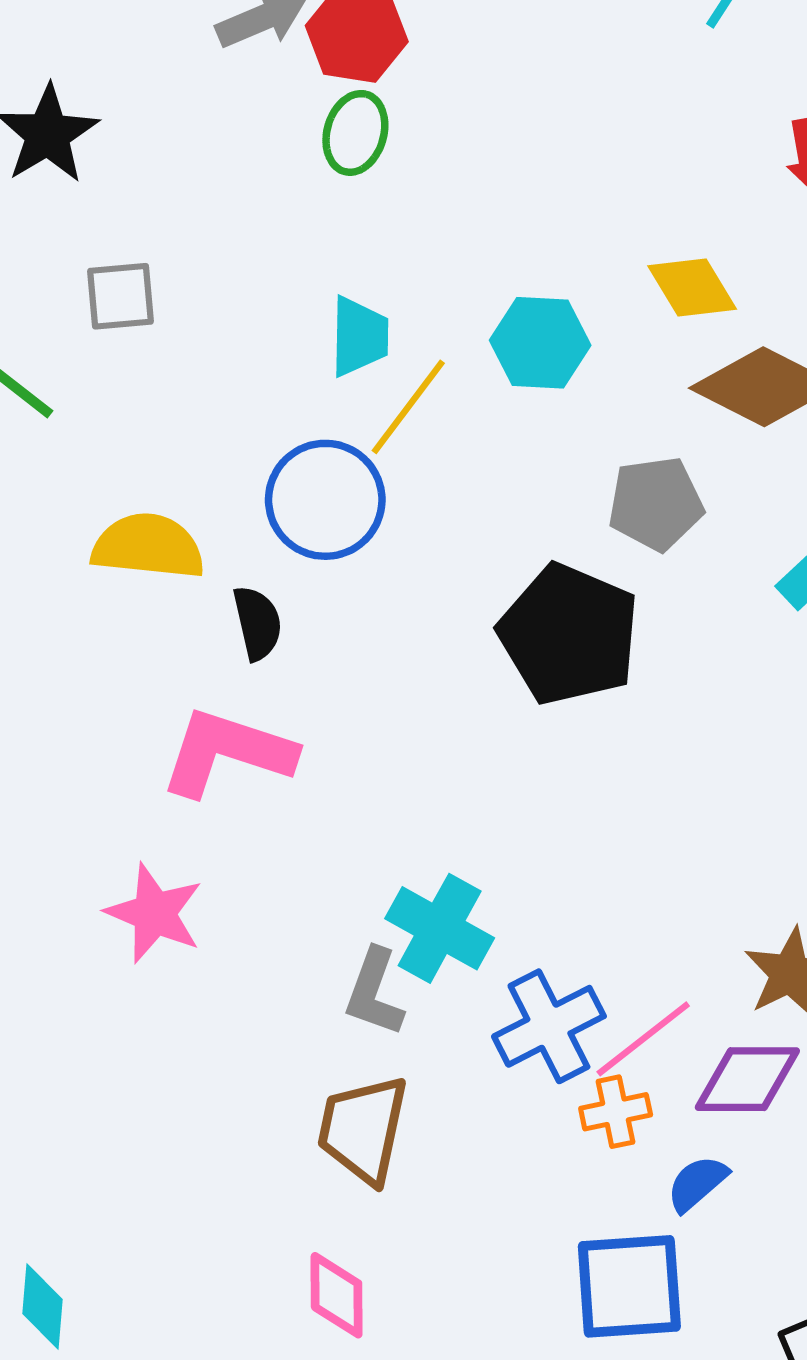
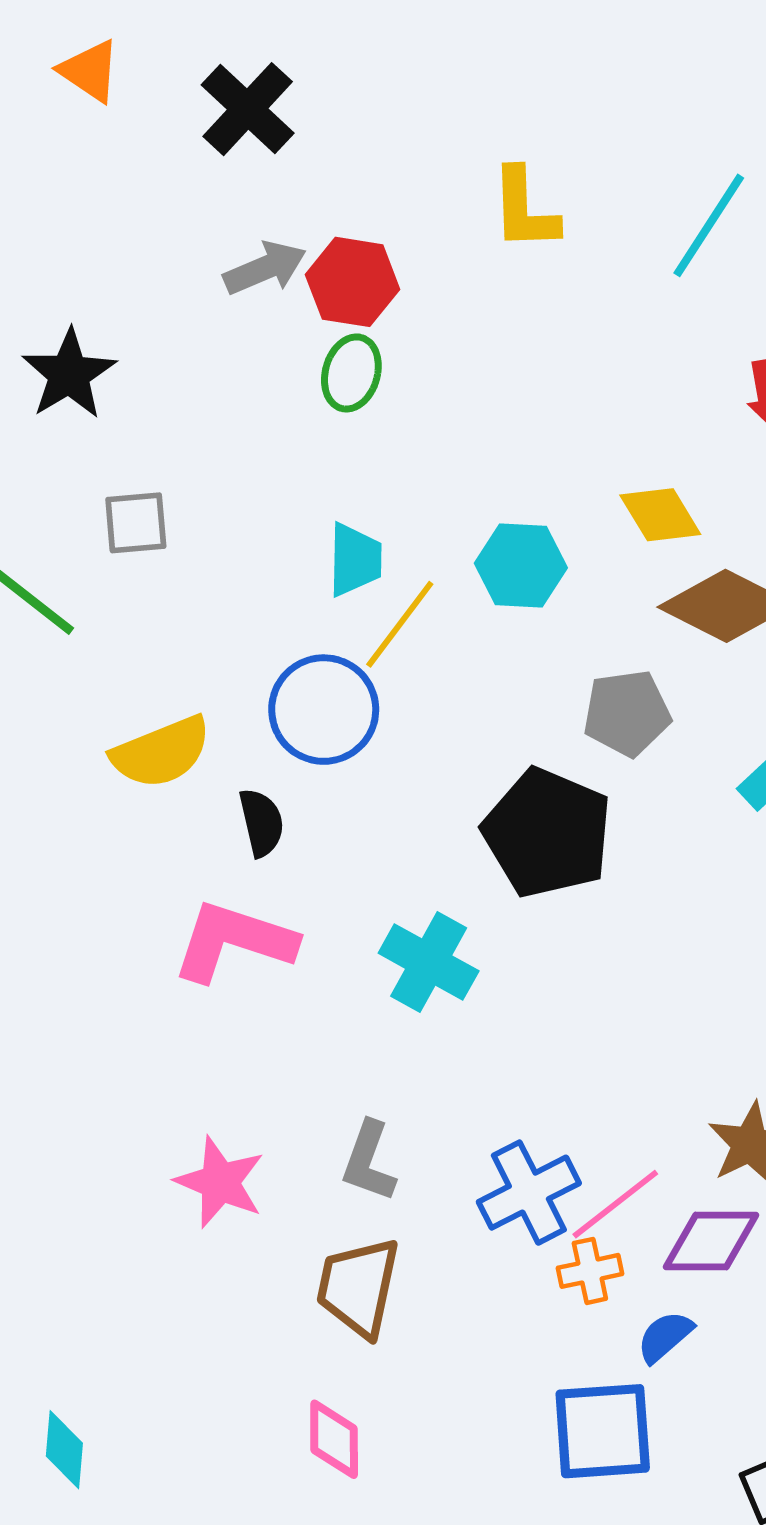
yellow semicircle: (148, 546) -> (161, 752), turned 152
pink star: (154, 913) -> (220, 1182), moved
cyan cross: (440, 928) -> (429, 962), moved

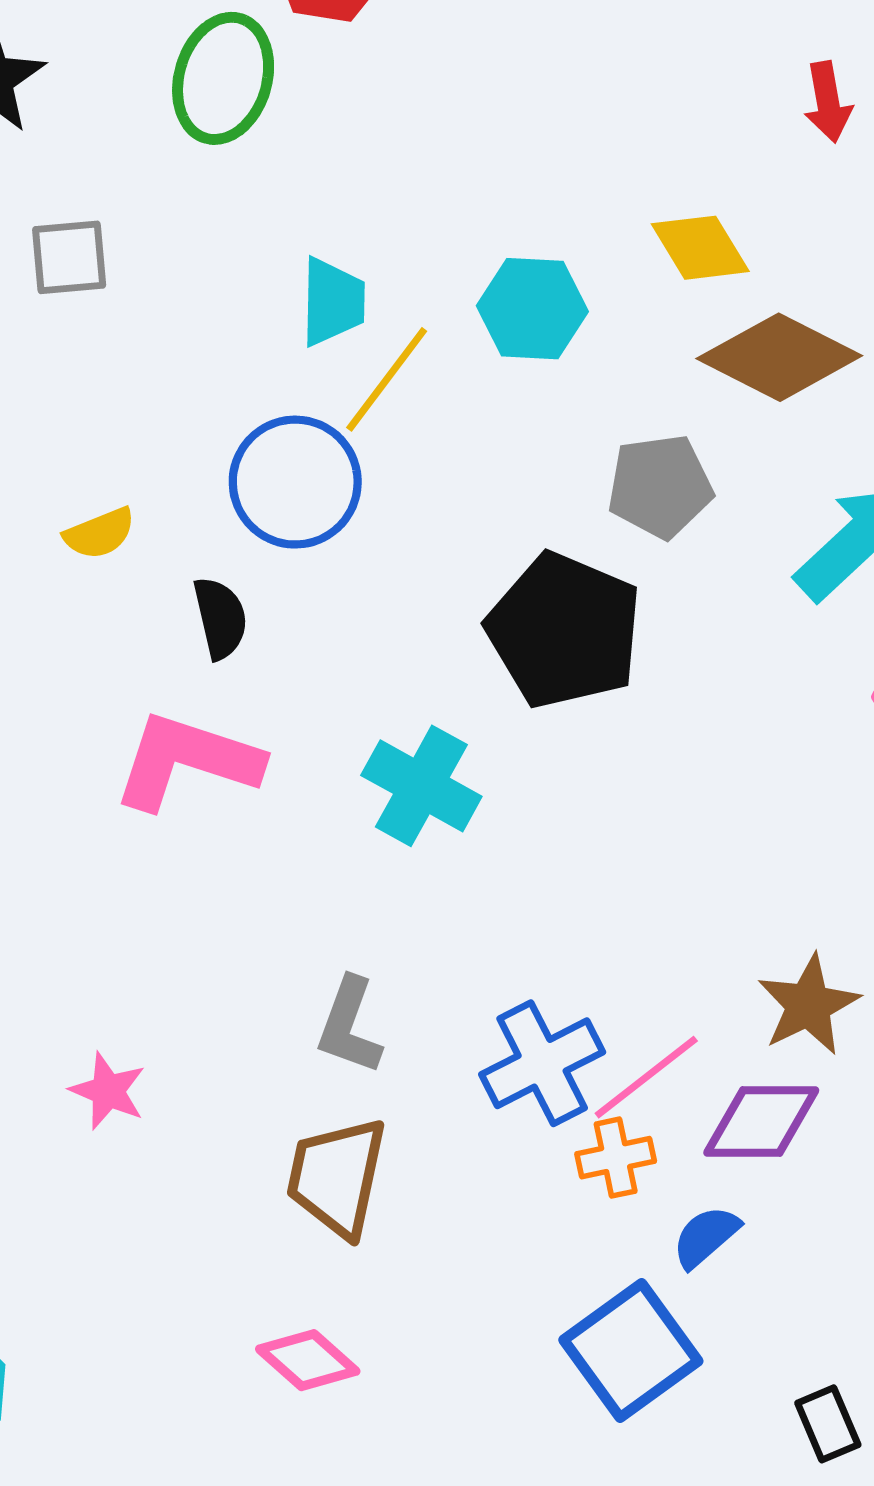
green ellipse: (351, 373) -> (223, 78), moved, size x1.4
yellow semicircle: (161, 752) -> (100, 533), size x0.6
pink star: (220, 1182) -> (108, 1091), moved, size x0.7
blue square: (603, 1431) -> (631, 1350), turned -32
pink diamond: (334, 1439) -> (308, 1360), turned -48

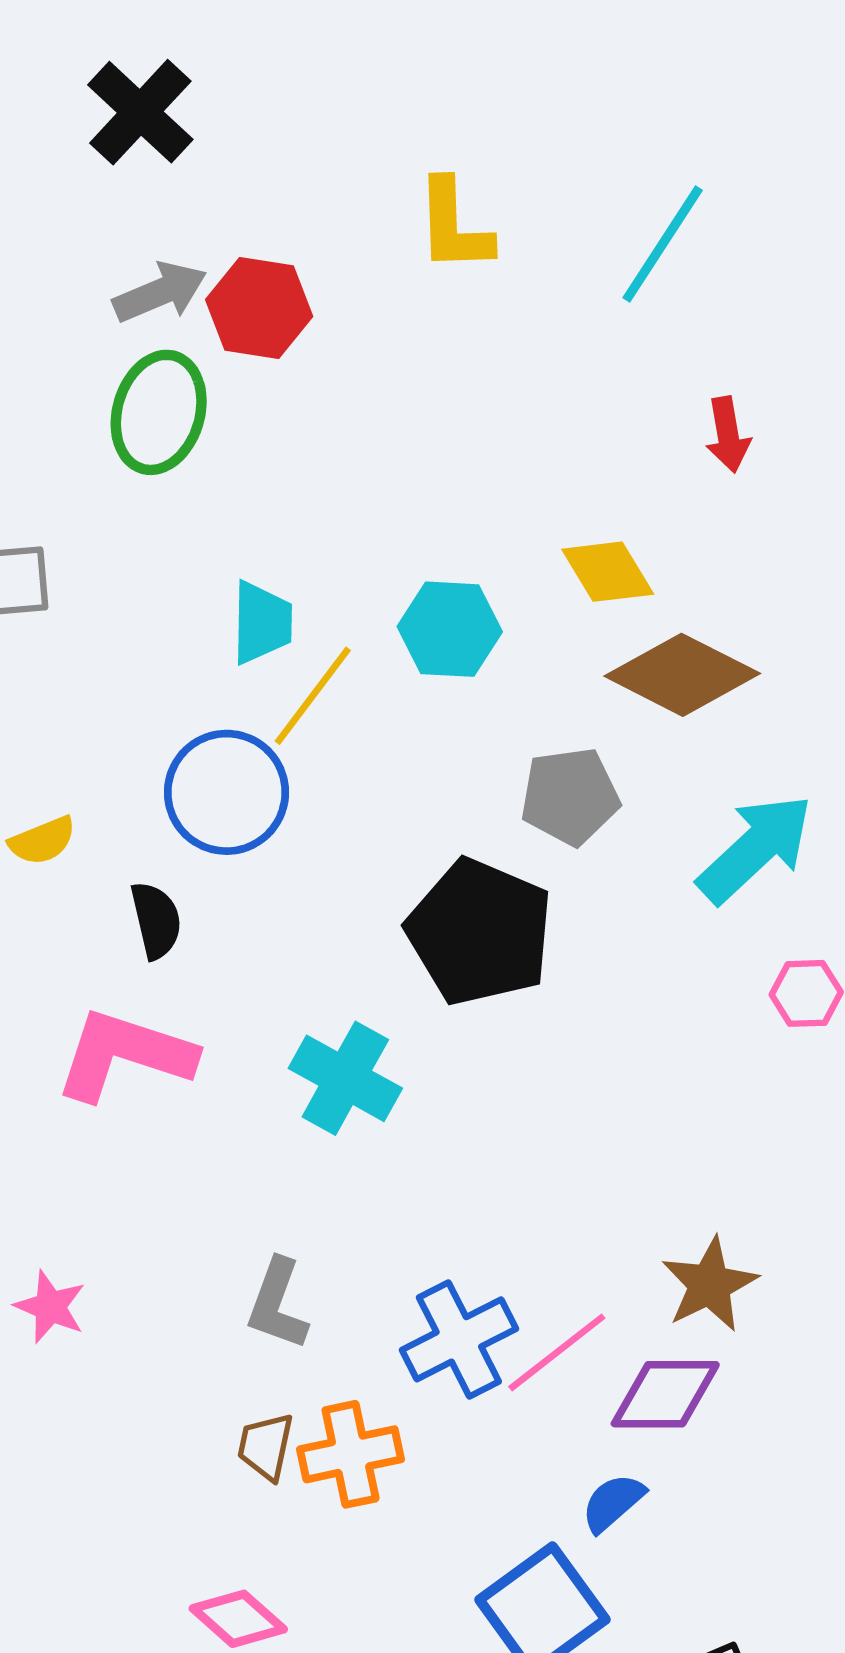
pink star: (108, 1091) -> (50, 1307), moved
orange cross: (616, 1158) -> (351, 1454), moved, size x1.4
brown trapezoid: (337, 1177) -> (266, 1446), size x0.6

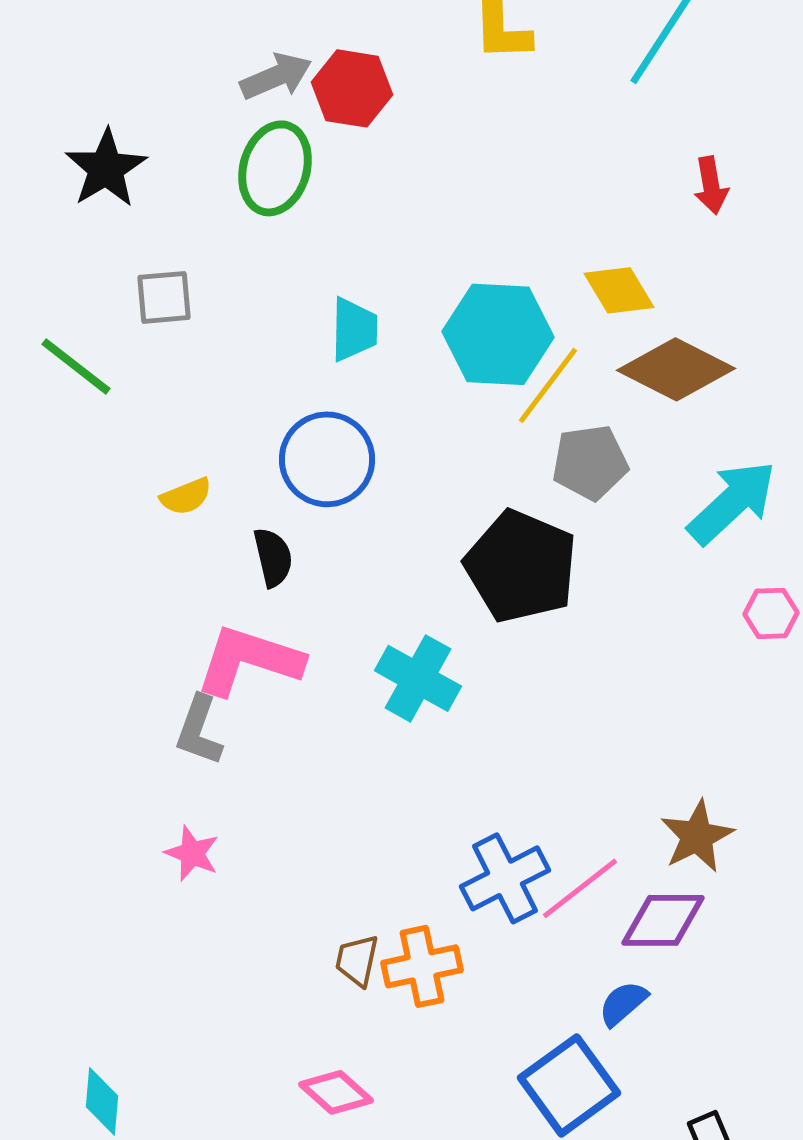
cyan hexagon: (450, 629) -> (498, 334), size x1.4
yellow line: (313, 696) -> (548, 385), moved
gray L-shape: (277, 1304) -> (199, 730), moved

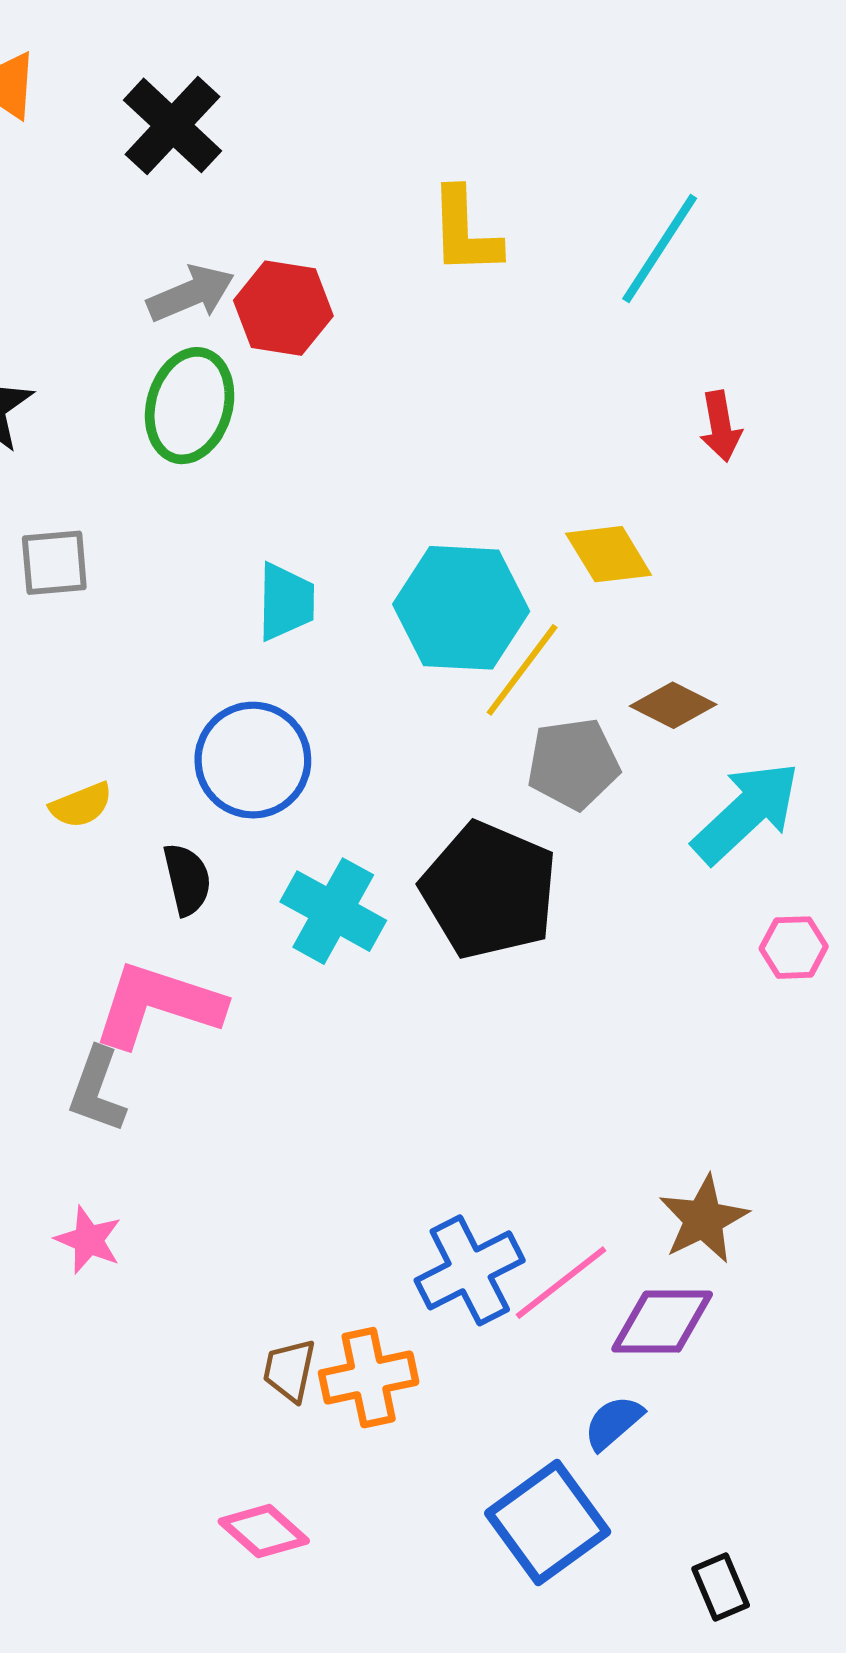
brown diamond: (676, 369) -> (673, 705), moved, size x0.6
cyan cross: (418, 678) -> (333, 911), moved

